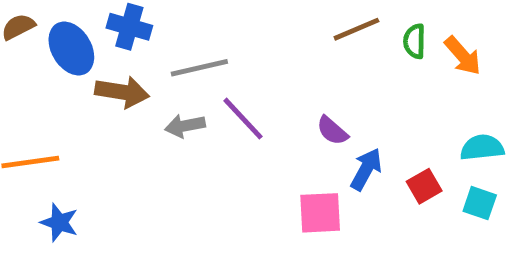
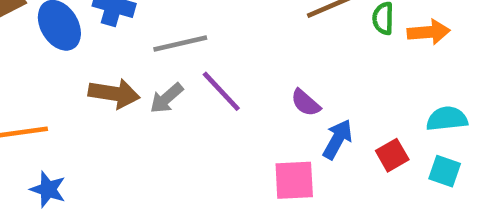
orange arrow: (463, 56) -> (429, 32), turned -54
brown arrow: (122, 92) -> (114, 94), moved
gray arrow: (185, 126) -> (167, 98), turned -30

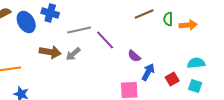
purple line: (221, 91) -> (105, 40), moved

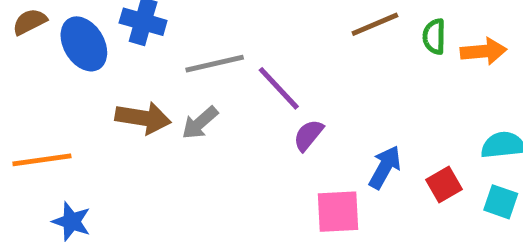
purple semicircle: (134, 56) -> (308, 135), moved, turned 88

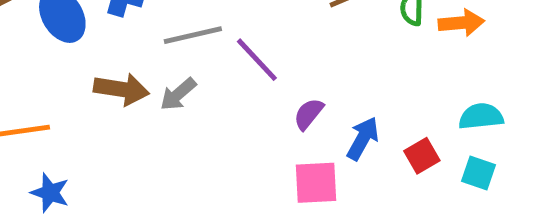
purple semicircle: (308, 135) -> (309, 114), moved

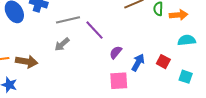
brown arrow: (121, 89) -> (27, 62), moved
cyan semicircle: (481, 116) -> (187, 40), moved
red square: (422, 156) -> (163, 62), moved, turned -32

